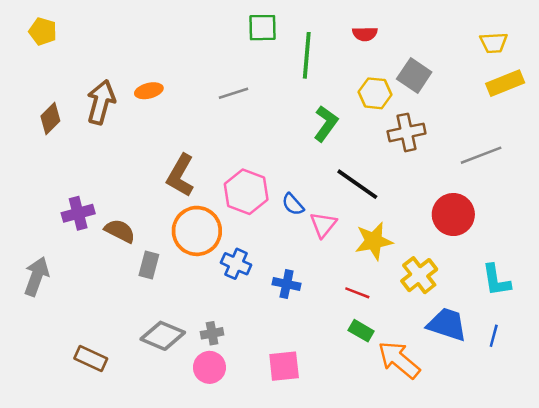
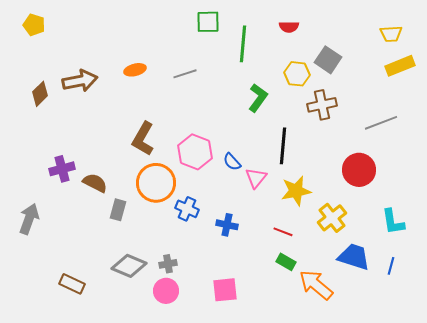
orange ellipse: (149, 91) -> (135, 70), moved
brown arrow: (101, 102) -> (80, 81), turned 64
black line: (357, 184) -> (283, 146), turned 60

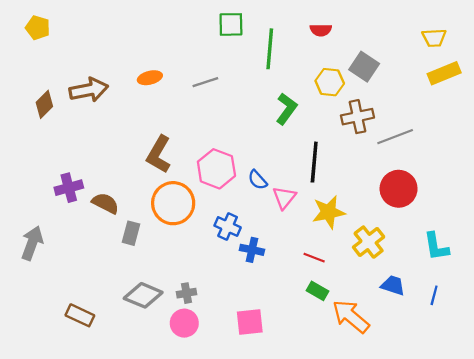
gray line: (381, 123) -> (395, 137), moved
blue cross: (187, 209) -> (228, 226), moved
blue trapezoid: (354, 257) -> (393, 285), size x0.7

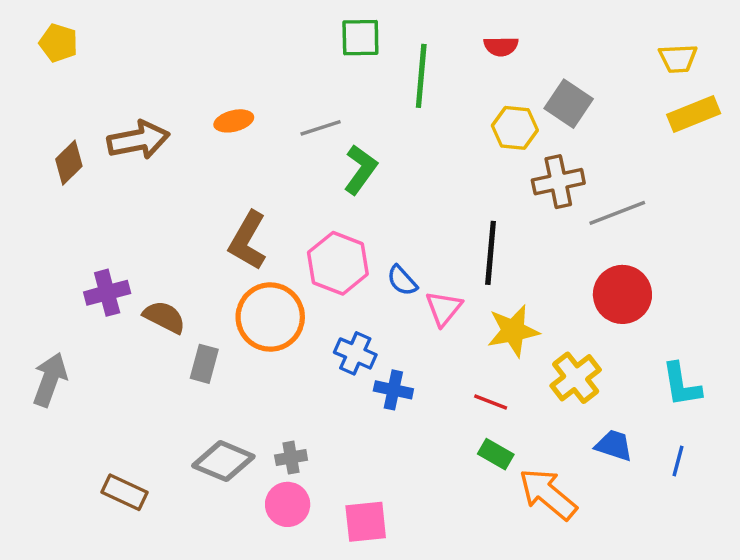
green L-shape: (286, 109) -> (360, 170), moved
pink square: (250, 322) -> (366, 522), moved

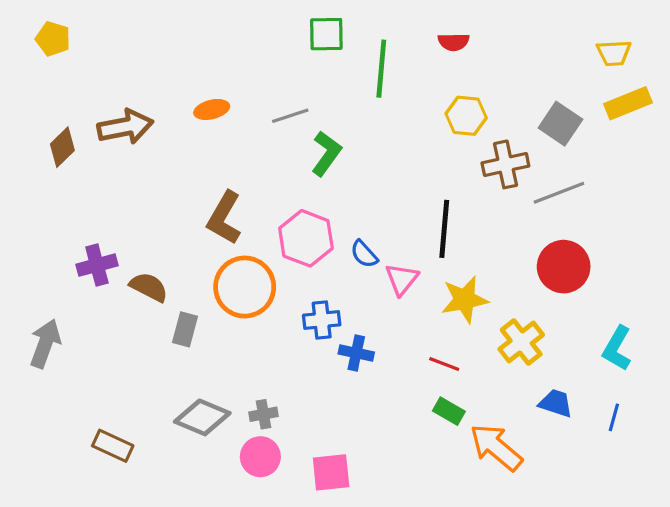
gray square: (569, 104) -> (560, 124), moved
blue cross: (355, 353) -> (322, 320), turned -30
cyan L-shape: (681, 385) -> (617, 348), turned 39

